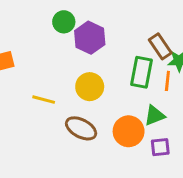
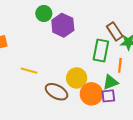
orange line: (167, 81) -> (120, 65), moved
yellow circle: (90, 87) -> (77, 78), moved
purple square: (160, 147) -> (108, 96), moved

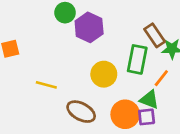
orange line: (120, 65) -> (161, 78), turned 32
yellow circle: (77, 78) -> (104, 74), moved
green triangle: (110, 82) -> (149, 100), turned 42

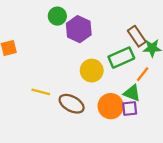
green rectangle: (137, 59) -> (121, 58), turned 55
yellow line: (46, 85) -> (41, 92), moved

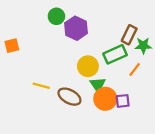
brown rectangle: (137, 36) -> (129, 35), turned 60
green triangle: (132, 93) -> (98, 85), moved, turned 35

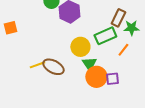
yellow line: (41, 86) -> (37, 65), turned -35
brown ellipse: (69, 97) -> (53, 67), moved

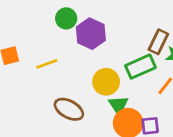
yellow line: (37, 65) -> (47, 64), moved

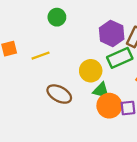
purple hexagon: (91, 34) -> (112, 33), moved
green triangle: (118, 105) -> (101, 91), turned -42

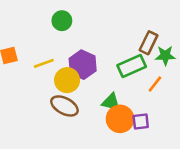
purple hexagon: (112, 33) -> (83, 65), moved
yellow circle: (91, 71) -> (67, 80), moved

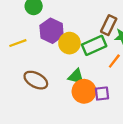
purple hexagon: (83, 65) -> (52, 31), moved
yellow circle: (67, 80) -> (69, 43), moved

